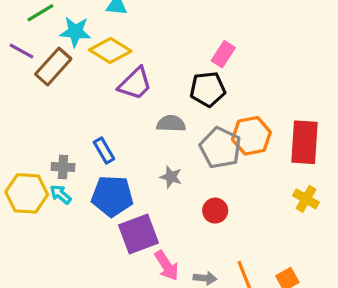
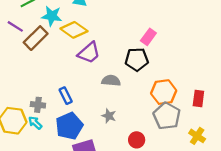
red rectangle: (305, 142) -> (198, 99), size x0.6
gray pentagon: (220, 148) -> (167, 116), moved
blue pentagon: (112, 196) -> (69, 126), turned -30

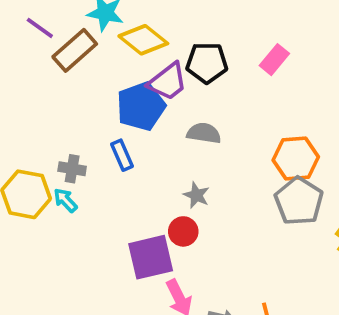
black pentagon: (137, 59) -> (207, 63), moved
blue pentagon: (69, 126) -> (141, 106), moved
red circle: (137, 140) -> (183, 231), moved

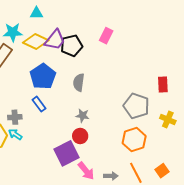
purple trapezoid: (168, 82) -> (55, 40), moved
gray semicircle: (204, 133) -> (79, 82), turned -78
orange hexagon: (296, 159) -> (134, 140), moved

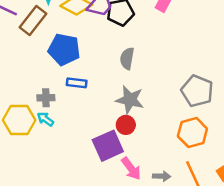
blue pentagon: (43, 76) -> (64, 49), moved, turned -30
blue rectangle: (39, 104) -> (77, 83), turned -49
gray star: (82, 116) -> (130, 100), size x1.6

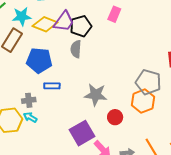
gray semicircle: (127, 58) -> (76, 49), moved
red circle: (126, 125) -> (115, 117), moved
orange hexagon: (192, 132) -> (143, 101), moved

